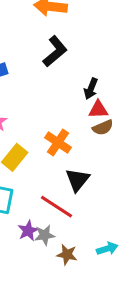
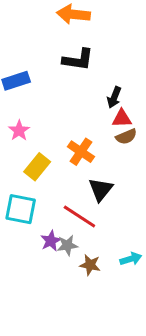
black L-shape: (55, 51) -> (78, 60), turned 48

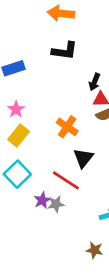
yellow rectangle: (37, 167) -> (19, 136), moved
cyan square: (21, 209) -> (17, 174), turned 35
brown star: (90, 265) -> (95, 250), moved

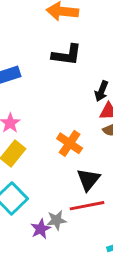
red line: (66, 180) -> (87, 206), moved, turned -44
gray star: (56, 204) -> (57, 220), moved

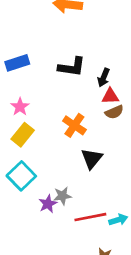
black L-shape: (67, 55) -> (72, 67), moved
red line: (87, 206) -> (90, 217), moved

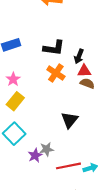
brown semicircle: (114, 112) -> (87, 83), turned -136
orange cross: (74, 125) -> (56, 73), moved

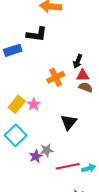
black L-shape: (54, 48) -> (37, 34), moved
orange cross: (56, 73) -> (56, 77), turned 30
pink star: (13, 79) -> (34, 104), moved

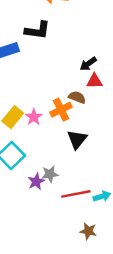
black arrow: (78, 61) -> (88, 64), turned 32
orange cross: (56, 77) -> (61, 110), moved
brown semicircle: (86, 87) -> (77, 97), moved

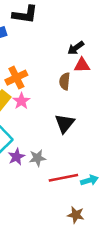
brown semicircle: (77, 97) -> (65, 81), turned -105
orange cross: (61, 110) -> (16, 78), moved
purple star: (36, 181) -> (16, 157), moved

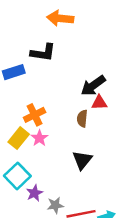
black arrow: (76, 48) -> (93, 86), size x1.5
gray star: (37, 158) -> (55, 205), moved

